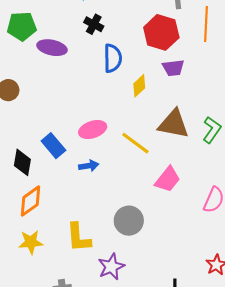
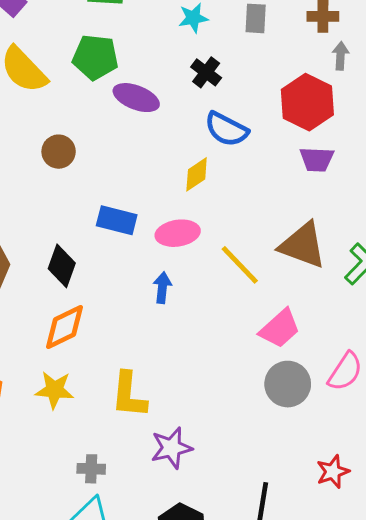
blue semicircle: (113, 58) -> (226, 129), turned 108
yellow diamond: (139, 86) -> (197, 174), moved
blue rectangle: (53, 146) -> (117, 220), moved, turned -45
blue arrow: (89, 166) -> (162, 288), turned -84
gray circle: (129, 221) -> (288, 384), moved

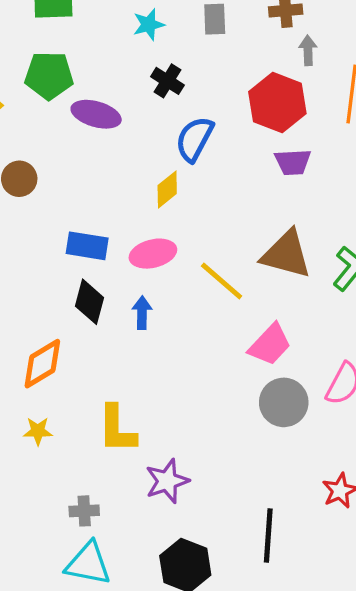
blue semicircle: (226, 129) -> (194, 139), turned 96
black diamond: (62, 266) -> (90, 302), moved
yellow star: (55, 390) -> (38, 431), size x0.7

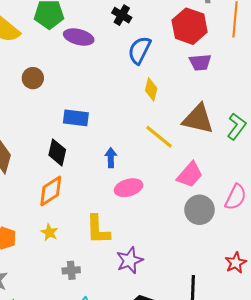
yellow diamond: (167, 190) -> (151, 89), moved, turned -35
pink ellipse: (153, 254) -> (128, 188), moved
black diamond: (90, 302) -> (57, 152), moved
yellow star: (38, 431) -> (49, 232), turned 30
gray cross: (84, 511) -> (71, 270), moved

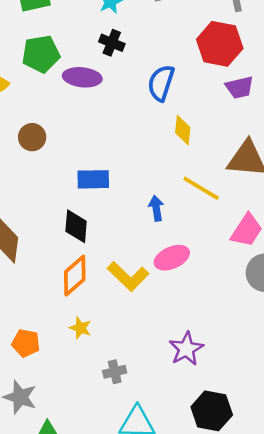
black cross: (122, 15) -> (112, 43), moved
blue arrow: (111, 158) -> (156, 208), moved
yellow L-shape: (98, 230) -> (128, 276), moved, turned -36

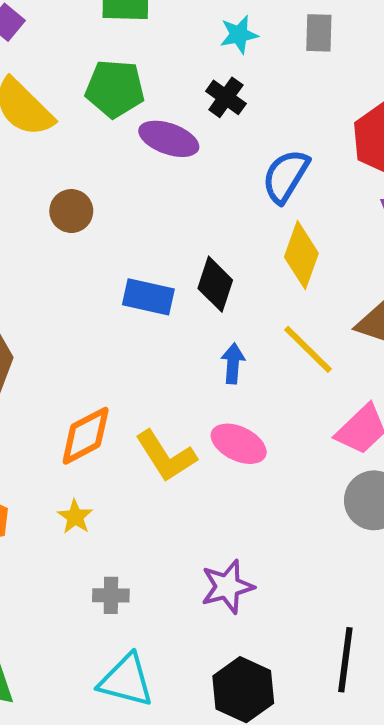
yellow diamond: (183, 130) -> (301, 255), size x1.4
black diamond: (76, 226) -> (215, 284), moved
pink ellipse: (172, 258) -> (239, 444), turned 36

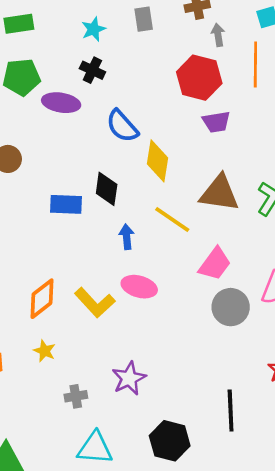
blue semicircle: (286, 176) -> (122, 126), moved, turned -63
purple star: (227, 587) -> (129, 378), moved

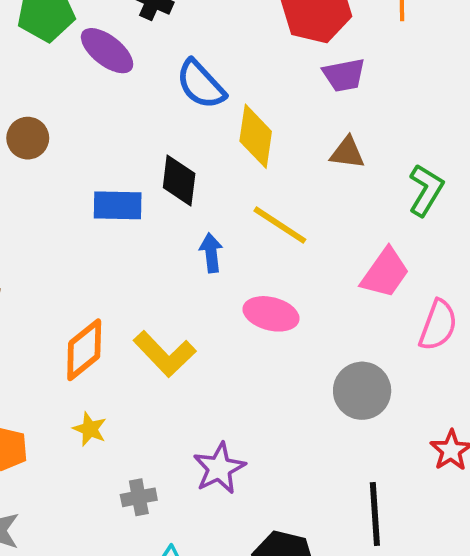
purple ellipse: (61, 103) -> (107, 51), turned 30
brown triangle: (219, 193) -> (347, 153), moved, size x0.6
pink trapezoid: (215, 264) -> (385, 273), moved
pink ellipse: (139, 287) -> (271, 314), moved
gray circle: (231, 307) -> (362, 391), moved

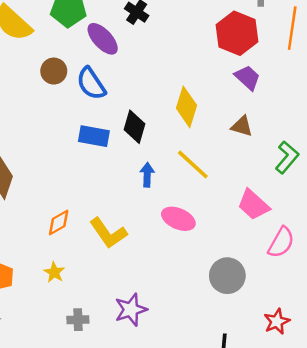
purple trapezoid: (344, 75) -> (247, 78), turned -136
blue semicircle: (201, 84) -> (91, 84), moved
brown circle: (28, 138) -> (54, 71), moved
pink trapezoid: (385, 273) -> (253, 205), turned 88
orange diamond: (84, 350) -> (59, 223), size x0.7

